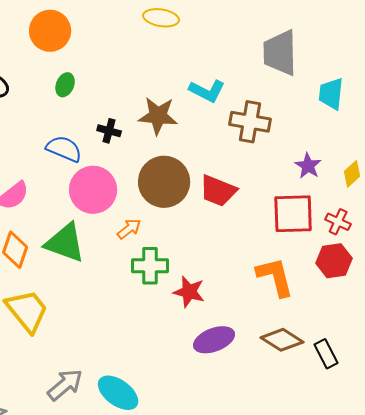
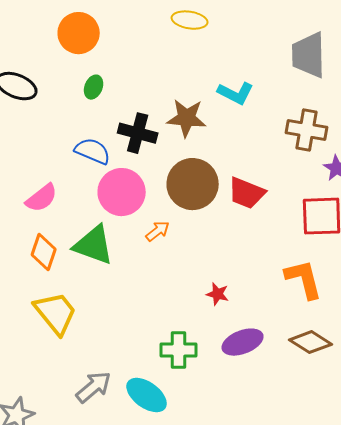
brown cross: (250, 122) -> (307, 130), moved
black cross: (109, 131) -> (138, 133), size x1.6
green cross: (150, 266) -> (179, 350), moved
red star: (189, 292) -> (218, 294), size x0.7

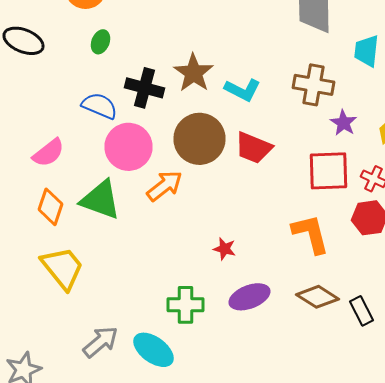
cyan L-shape: (236, 93) -> (242, 90), moved
brown star: (187, 118) -> (194, 73), turned 30
orange arrow: (158, 231) -> (164, 186), size x1.5

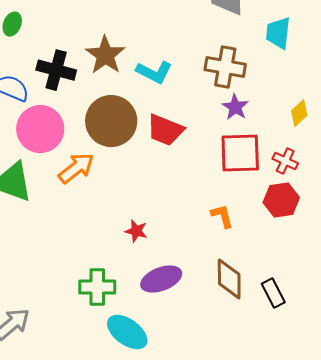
purple star: (344, 123) -> (235, 107), moved
orange L-shape: (310, 234) -> (222, 216), size x0.6
brown diamond: (318, 297) -> (229, 279), turned 57
cyan ellipse: (154, 350) -> (127, 332), moved

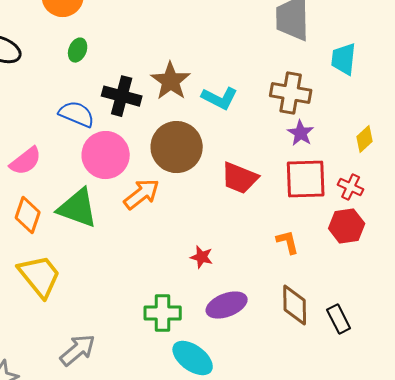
red trapezoid: (165, 130) -> (240, 178), moved

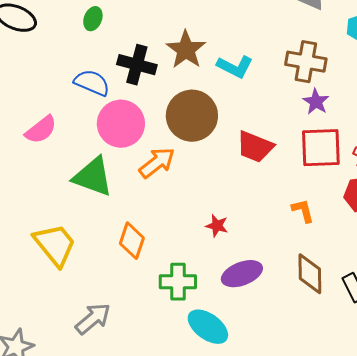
orange diamond: (28, 215) -> (132, 241), moved

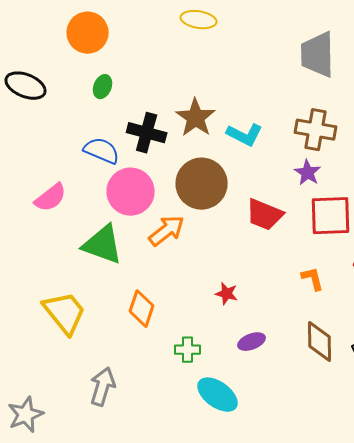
purple star: (316, 102) -> (308, 173), moved
purple ellipse: (242, 274) -> (252, 342), size x0.7
green cross: (178, 282) -> (188, 350), size x0.7
gray arrow: (93, 319) -> (103, 387), turned -33

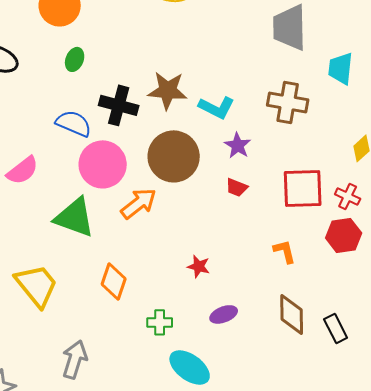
brown star: (196, 118) -> (168, 90), turned -30
purple star: (308, 173) -> (238, 145), moved
red trapezoid: (265, 215) -> (237, 187), size x0.6

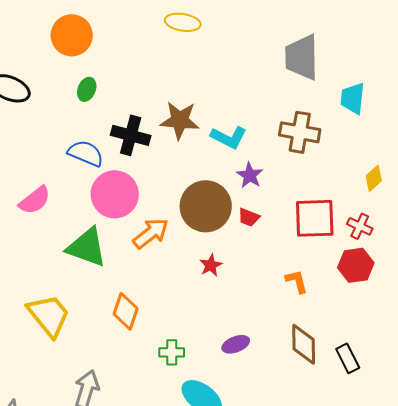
brown circle: (174, 156) -> (206, 206), moved
red star: (199, 266) -> (211, 265), moved, turned 30

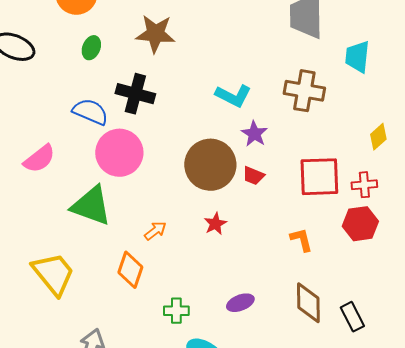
brown star: (180, 120) -> (155, 34), moved
red cross: (360, 226) -> (364, 185), turned -30
orange arrow: (151, 233) -> (155, 231), moved, size x0.6

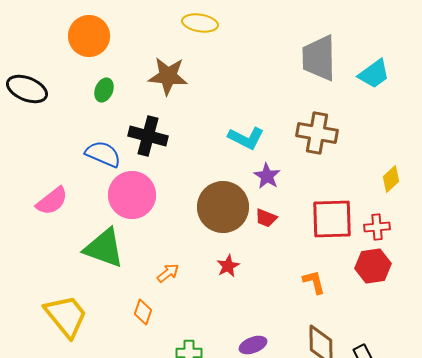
cyan trapezoid: (357, 57) -> (374, 74), moved, turned -132
orange diamond: (130, 270) -> (143, 312), size x0.7

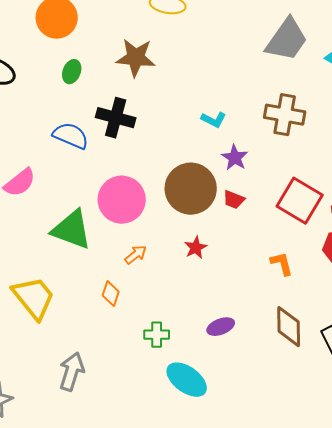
gray trapezoid: (319, 58) -> (287, 40), turned -144
cyan L-shape: (246, 138) -> (214, 120), size x0.7
pink circle: (132, 195) -> (122, 200), moved
red square: (332, 219) -> (300, 201), turned 33

